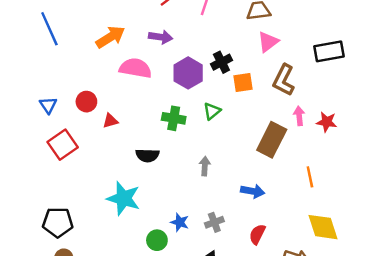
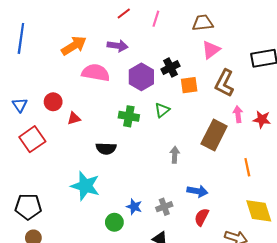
blue line: (49, 29) -> (21, 38), turned 32
gray arrow: (205, 166) -> (175, 155), moved
blue arrow: (253, 191) -> (197, 191), moved

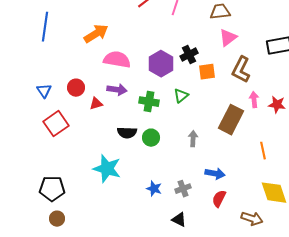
purple arrow: (117, 46) -> (117, 90), moved
green circle: (114, 222) -> (151, 138), moved

